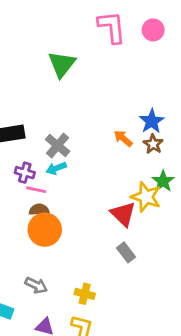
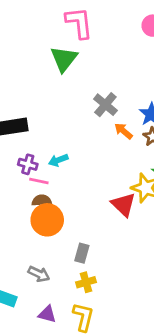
pink L-shape: (112, 27) -> (79, 23), moved
gray cross: (58, 145) -> (105, 105), moved
gray rectangle: (126, 252) -> (82, 253), moved, turned 54
yellow cross: (85, 294) -> (86, 282), turned -30

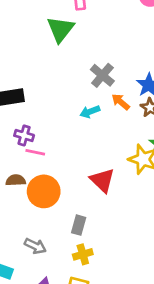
cyan arrow: (58, 160) -> (90, 112), moved
brown semicircle: (42, 200) -> (16, 180), moved
red triangle: (123, 205) -> (102, 180), moved

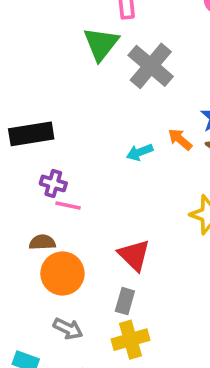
gray cross: (102, 75) -> (151, 66), moved, size x1.4
red triangle: (102, 180) -> (134, 255), moved
orange circle: (44, 191) -> (62, 273), moved
yellow cross: (83, 254) -> (130, 340), size x1.4

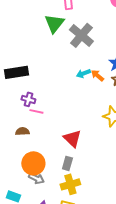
cyan arrow: (140, 152) -> (83, 73), moved
orange circle: (62, 273) -> (33, 163), moved

